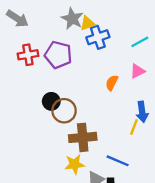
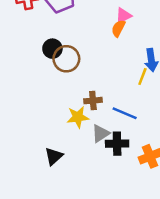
pink triangle: (137, 71) -> (123, 16), moved
brown cross: (83, 137) -> (93, 101), moved, size x0.6

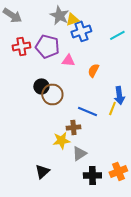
pink triangle: (123, 16) -> (68, 60), moved, turned 32
blue line: (125, 113) -> (87, 111), moved
black cross: (117, 144) -> (92, 175), moved

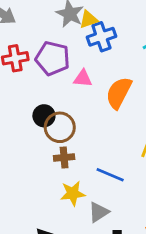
orange semicircle: (93, 70) -> (119, 93), size x1.6
blue line: (87, 111) -> (110, 175), moved
brown cross: (73, 127) -> (64, 158), moved

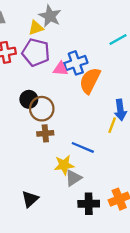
yellow triangle: (89, 19) -> (36, 28), moved
blue cross: (101, 37) -> (76, 63), moved
yellow star: (73, 193) -> (64, 165), moved

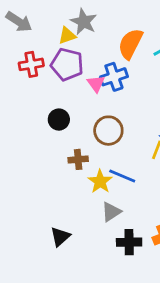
pink triangle: (61, 69) -> (96, 84), turned 49
orange semicircle: (90, 81) -> (130, 44), moved
brown circle: (42, 109) -> (108, 131), moved
yellow star: (64, 165) -> (100, 182), moved, turned -30

